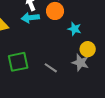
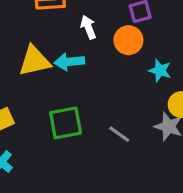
cyan arrow: (30, 18) -> (69, 62), moved

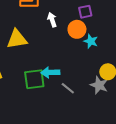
cyan arrow: (69, 62) -> (50, 72), moved
cyan star: (160, 70) -> (91, 41), moved

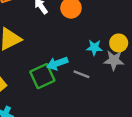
cyan star: (91, 41) -> (94, 48), moved

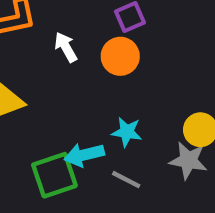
cyan star: (94, 48) -> (127, 132), moved

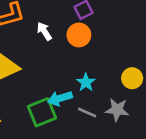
cyan star: (127, 132) -> (86, 82), turned 30
gray star: (188, 160) -> (117, 110), moved

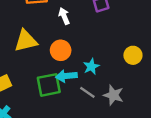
orange circle: (79, 35) -> (61, 50), moved
yellow circle: (132, 78) -> (133, 55), moved

